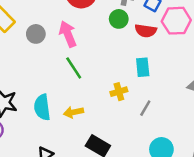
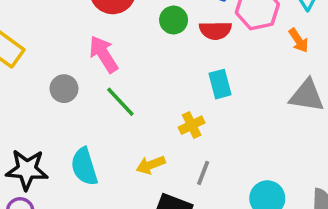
gray circle: (36, 34) -> (64, 89), moved
gray line: (145, 108) -> (203, 173), moved
yellow arrow: (74, 112) -> (151, 165), moved

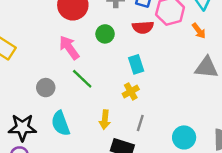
green circle: (174, 20) -> (105, 34), moved
cyan rectangle: (220, 84) -> (136, 64), moved
gray circle: (64, 89) -> (46, 88), moved
yellow arrow: (151, 165) -> (105, 120), turned -60

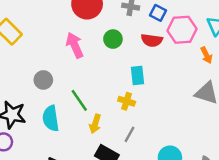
green line: (82, 79) -> (79, 100), moved
yellow cross: (131, 91) -> (127, 101), turned 35

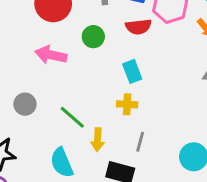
pink arrow: (75, 45) -> (51, 55), turned -40
cyan semicircle: (51, 118) -> (62, 163), moved

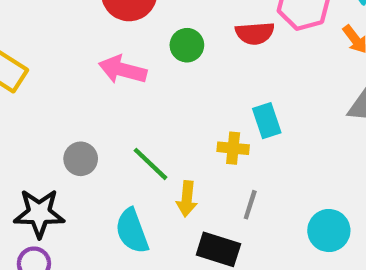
cyan rectangle: (132, 71) -> (267, 121), moved
gray circle: (25, 104) -> (81, 159), moved

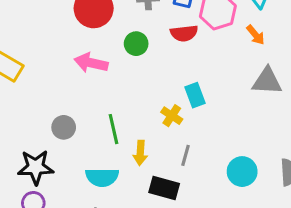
yellow cross: (233, 148) -> (172, 116), turned 30
green line: (150, 164) -> (113, 129), turned 36
cyan semicircle: (132, 231) -> (102, 177), turned -68

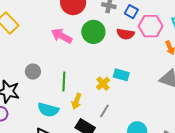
green circle: (136, 44) -> (93, 32), size x1.5
cyan rectangle: (195, 95) -> (121, 75), turned -70

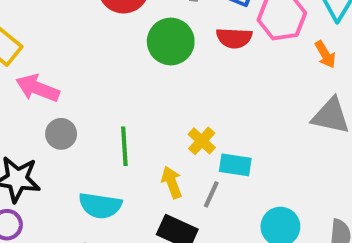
pink arrow: (62, 36) -> (38, 88), moved
cyan rectangle: (121, 75) -> (235, 165), moved
yellow arrow: (76, 101) -> (172, 182), moved, turned 147

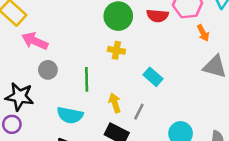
orange arrow: (325, 54) -> (203, 33), moved
yellow cross: (202, 141) -> (116, 50), moved, turned -35
cyan rectangle: (235, 165) -> (153, 77), moved, turned 30

